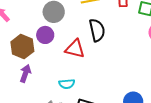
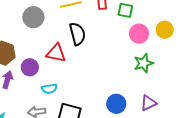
purple circle: (45, 35) -> (30, 67), moved

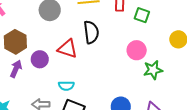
pink circle: (139, 34) -> (137, 50), moved
cyan semicircle: (49, 89) -> (66, 86), moved

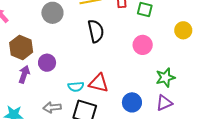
red triangle: (68, 49) -> (99, 83), moved
green star: (153, 70) -> (165, 78), moved

